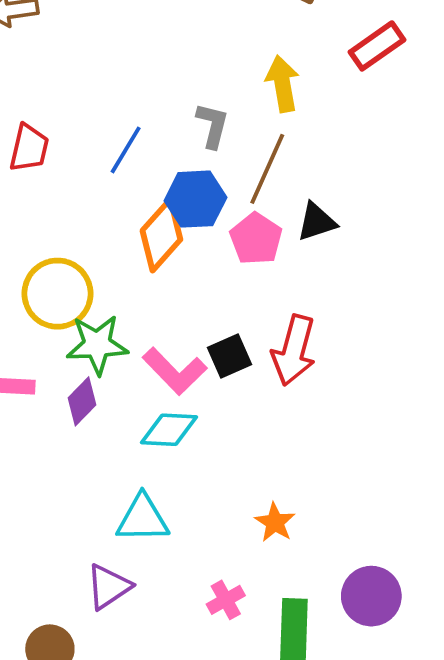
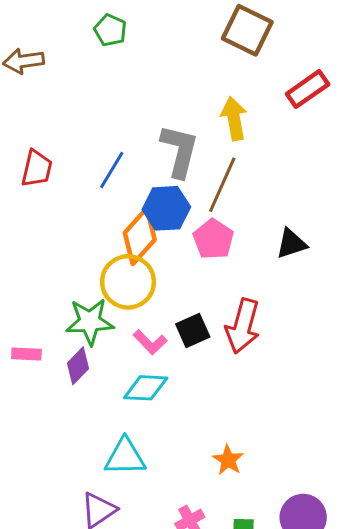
gray L-shape: (213, 125) -> (180, 151), size x1.5
black triangle: (316, 222) -> (291, 244), moved
yellow circle: (57, 294) -> (128, 282), moved
pink L-shape: (175, 371) -> (150, 342), size x0.7

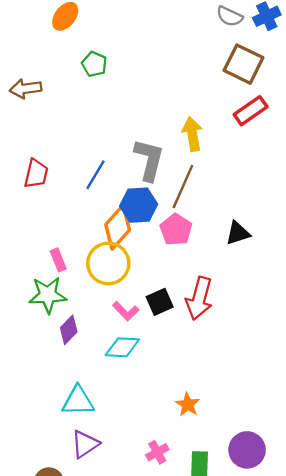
brown square: (247, 30) -> (244, 64), moved
green star: (90, 322) -> (48, 295), moved
pink rectangle: (26, 354) -> (58, 260), moved, turned 65
cyan triangle: (125, 457) -> (78, 401), moved

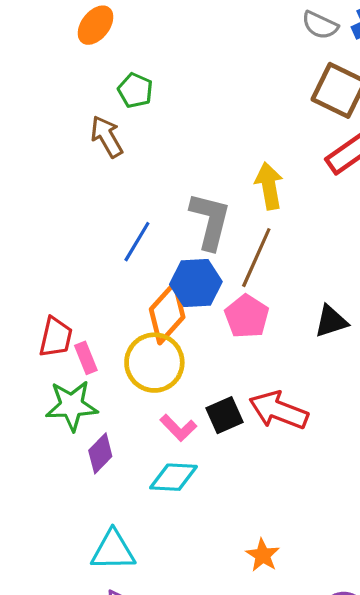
brown arrow: (26, 89) -> (107, 137), moved, turned 68
red trapezoid: (36, 174) -> (56, 337), moved
red arrow: (199, 298) -> (279, 410), turned 96

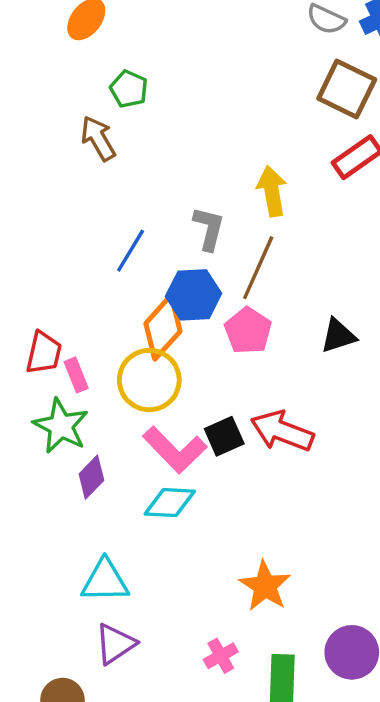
gray L-shape: (210, 221) -> (209, 229), size x0.7
green star: (72, 406) -> (61, 426), turned 30
pink L-shape: (178, 428) -> (175, 450), size x1.6
orange star: (263, 555) -> (265, 586), size x1.4

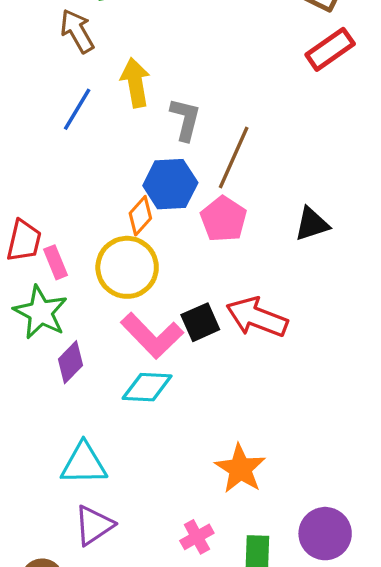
yellow arrow: (272, 191) -> (135, 83), moved
blue line: (131, 251) -> (77, 109), moved
orange diamond: (163, 327) -> (140, 216), size x0.6

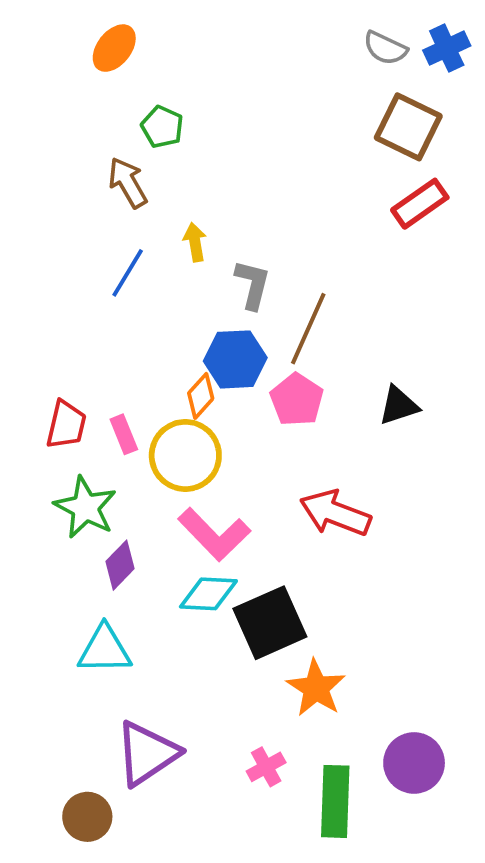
yellow arrow: (135, 83) -> (195, 242), size x0.7
pink rectangle: (56, 262) -> (124, 434), moved
black square: (200, 322) -> (270, 623), moved, size x1.6
cyan triangle: (84, 464) -> (105, 650), moved
purple triangle: (94, 525) -> (147, 753), size x1.4

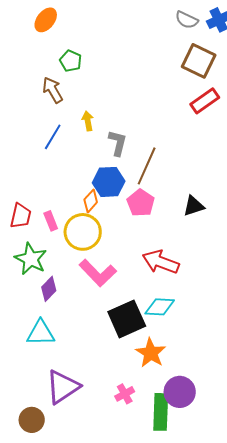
cyan diamond: (208, 594) -> (160, 307), moved
purple circle: (414, 763) -> (180, 392), moved

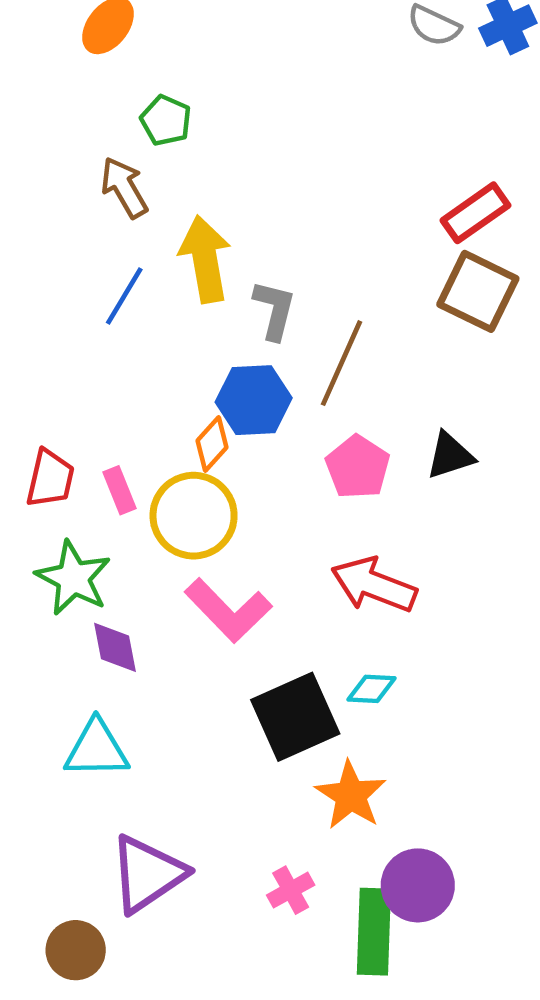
brown square: (199, 61) -> (478, 291), moved
yellow arrow: (88, 121) -> (205, 259), size x1.8
pink pentagon: (141, 203) -> (358, 467), moved
purple diamond: (49, 289) -> (115, 647), turned -55
cyan diamond: (160, 307) -> (372, 689), size x0.7

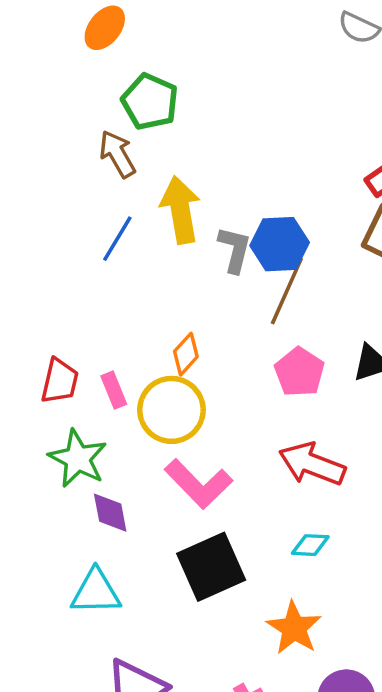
green pentagon: (166, 120) -> (150, 102), size x1.4
blue hexagon: (254, 400) -> (280, 244), moved
black square: (295, 717) -> (211, 567), moved

